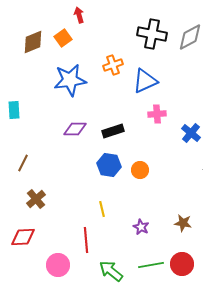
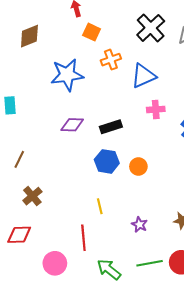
black cross: (152, 34) -> (151, 28), turned 36
orange square: (63, 38) -> (92, 32), moved, turned -30

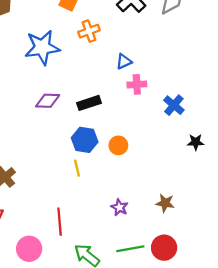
blue triangle: (144, 76) -> (124, 62), moved, size x0.6
yellow line: (100, 206) -> (77, 168), moved

